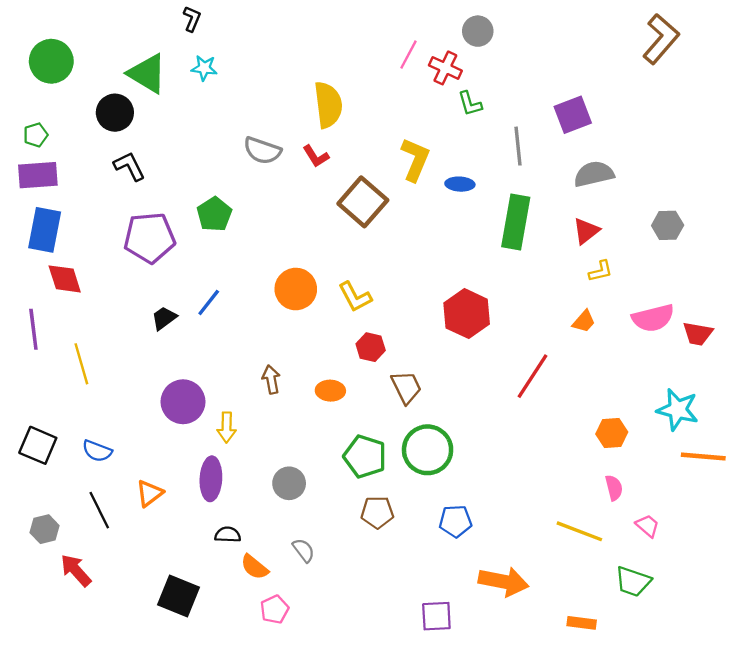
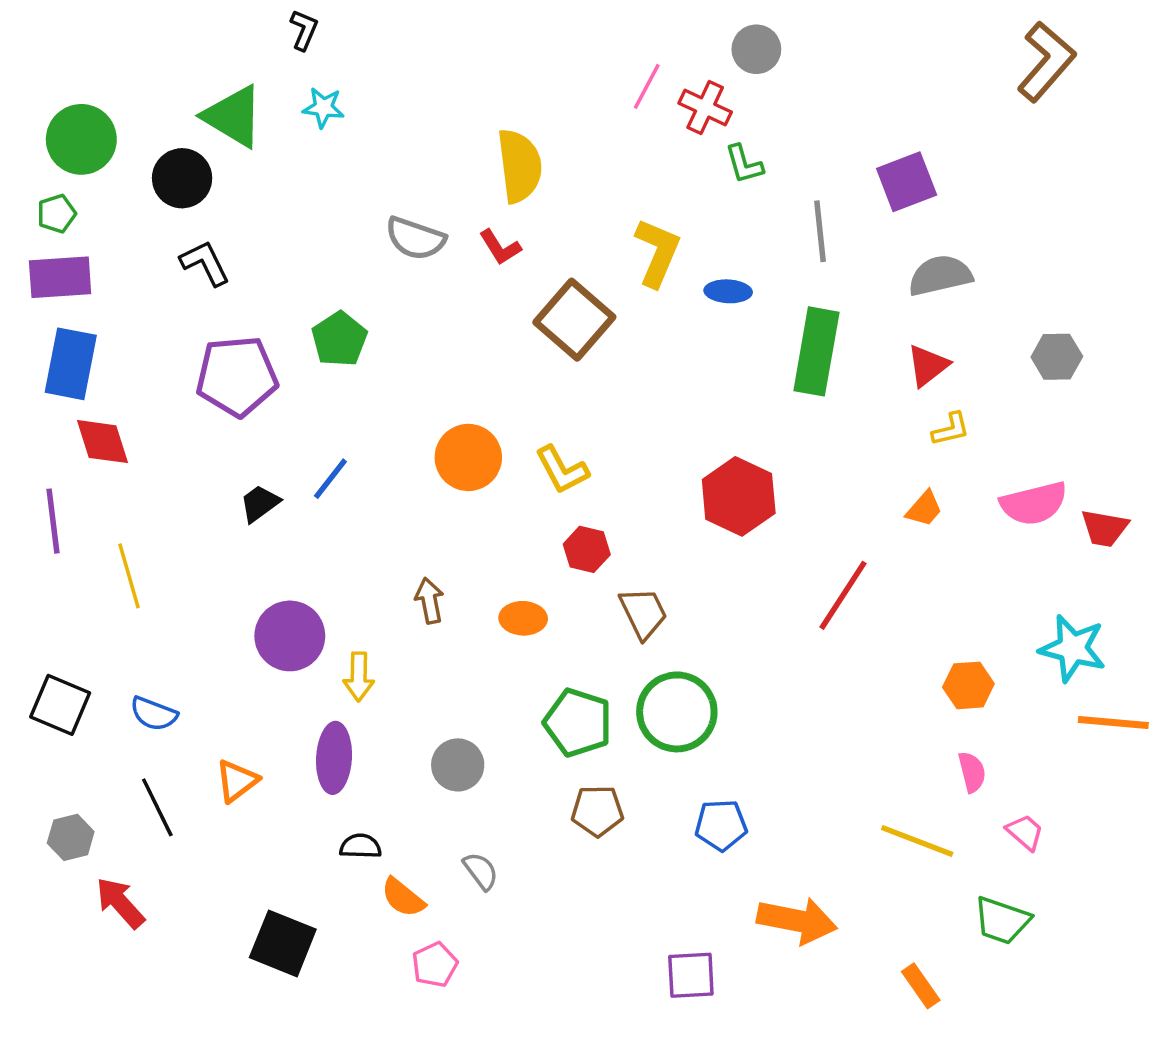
green circle: (51, 61) -> (81, 139), moved
orange rectangle: (582, 623) -> (921, 986), turned 48

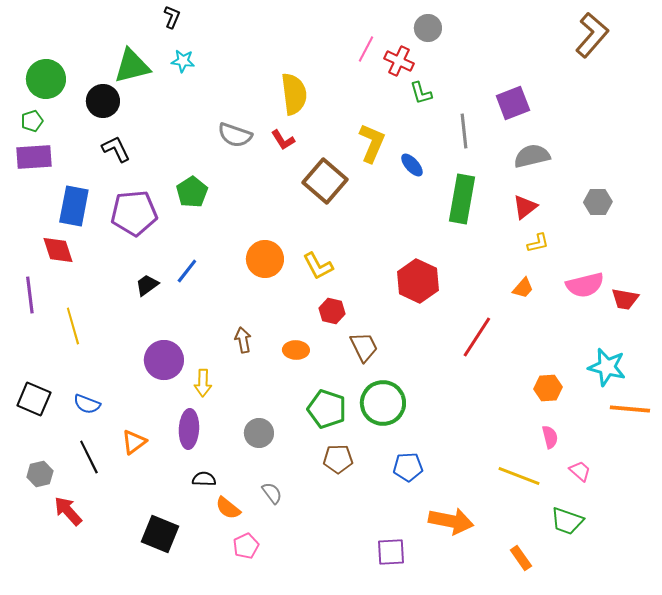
green triangle: (233, 116) -> (132, 66), turned -45
blue ellipse: (728, 291) -> (412, 165), turned 45
blue rectangle: (71, 364) -> (74, 206), moved

